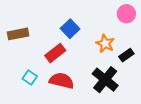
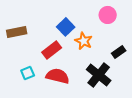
pink circle: (126, 14) -> (108, 15), moved
orange star: (105, 44) -> (84, 41), moved
cyan square: (30, 77) -> (28, 73), turned 32

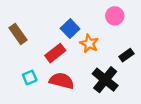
brown rectangle: (17, 32) -> (18, 34), turned 66

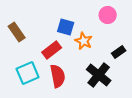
blue square: (70, 29) -> (66, 27), turned -30
cyan square: (30, 78) -> (28, 73), size x1.6
red semicircle: (62, 81) -> (58, 76), turned 65

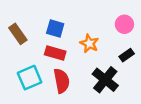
pink circle: (108, 15) -> (124, 24), moved
blue square: (66, 27) -> (55, 29), moved
red rectangle: (52, 50) -> (55, 53), turned 54

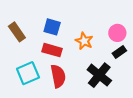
pink circle: (124, 24) -> (117, 33), moved

